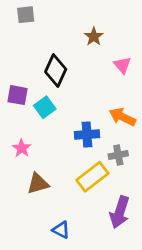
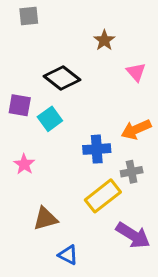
black diamond: (56, 71) -> (62, 78), turned -76
orange arrow: (122, 117) -> (136, 129), turned -50
brown triangle: (38, 184) -> (45, 219), moved
purple arrow: (120, 212) -> (133, 235), turned -76

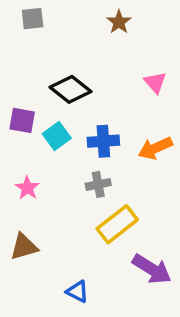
brown star: (104, 40) -> (119, 22), moved
blue cross: (97, 149) -> (103, 141), moved
gray cross: (132, 172) -> (98, 184), moved
brown triangle: (45, 219) -> (24, 247), moved

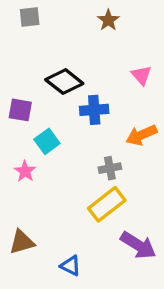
cyan square: (57, 136) -> (47, 141), moved
blue cross: (103, 141) -> (94, 110), moved
gray cross: (98, 184) -> (110, 168), moved
brown triangle: (24, 247) -> (22, 242), moved

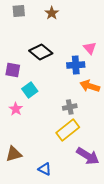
brown star: (108, 20) -> (52, 13), moved
blue cross: (94, 110) -> (76, 65), moved
orange arrow: (141, 135) -> (90, 86), turned 42

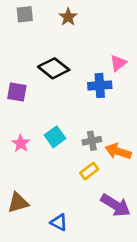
pink triangle: (90, 48) -> (118, 63), turned 32
orange arrow: (90, 86) -> (118, 151), moved
cyan square: (30, 90) -> (55, 137), moved
yellow rectangle: (68, 130) -> (89, 171), size x0.6

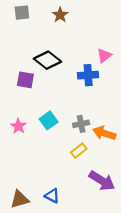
purple square: (17, 92) -> (25, 80), moved
brown triangle: (18, 203) -> (20, 199), moved

